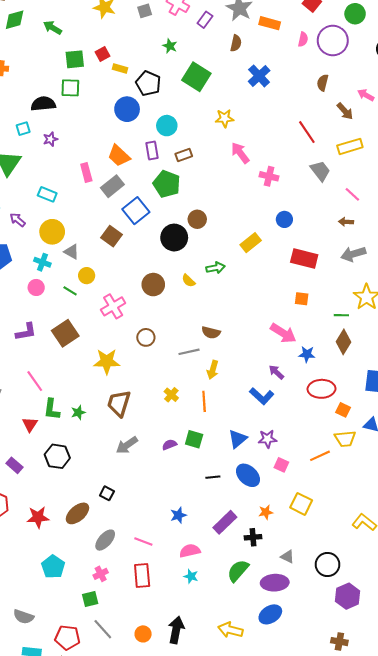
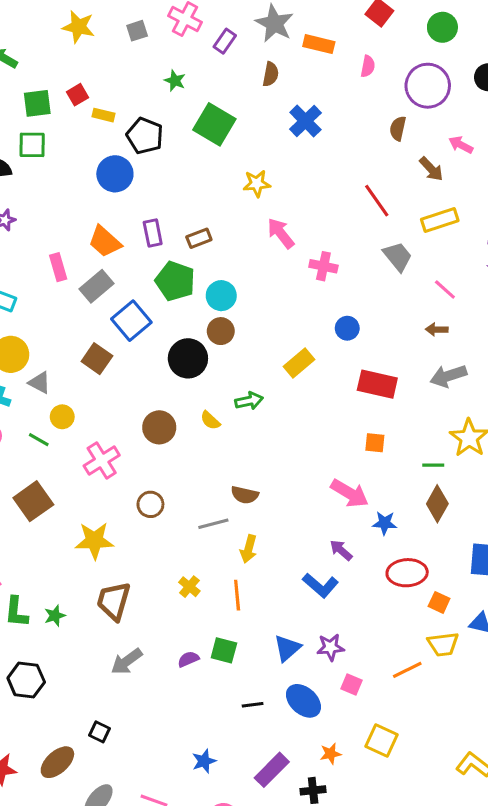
purple circle: (333, 41) -> (428, 86), moved
cyan circle: (167, 126) -> (221, 296), moved

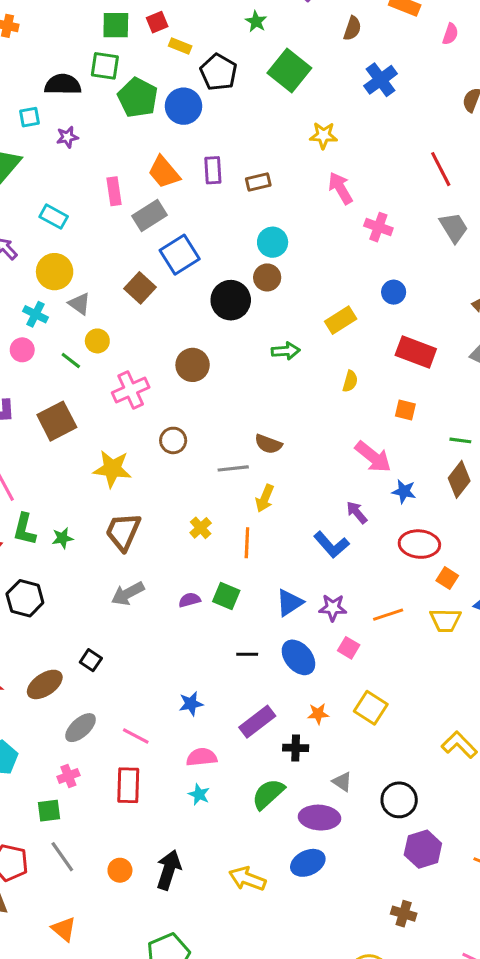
green pentagon: (175, 281) -> (138, 98), moved
yellow semicircle: (210, 420) -> (350, 381), moved, turned -125
orange line: (407, 670) -> (388, 615), moved

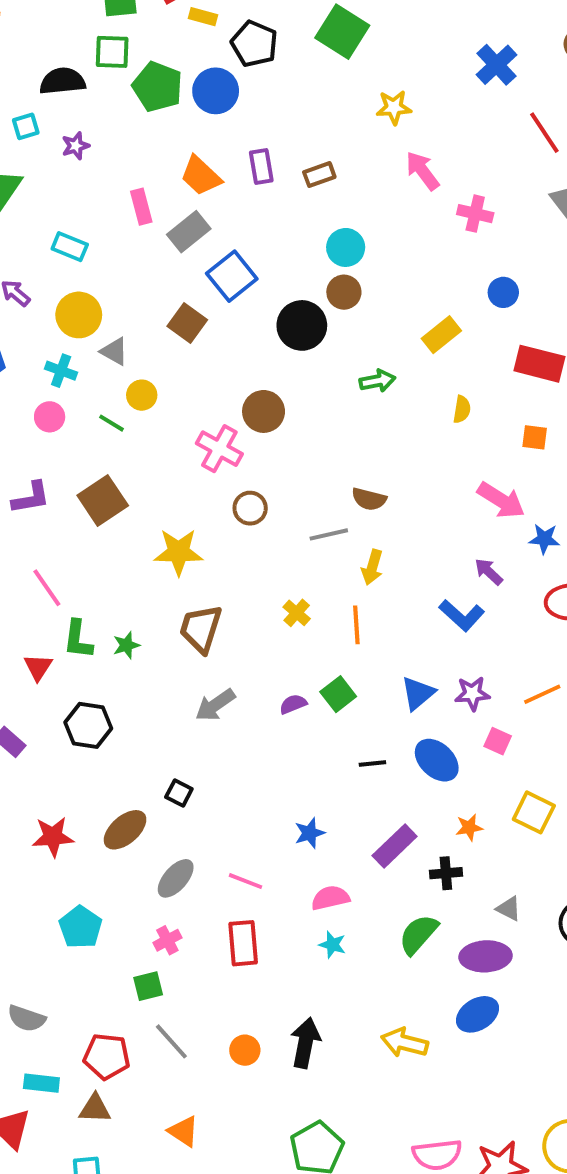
blue cross: (381, 80) -> (496, 65), moved
pink cross: (131, 390) -> (219, 449), moved, turned -30
green square: (226, 596) -> (338, 694), turned 36

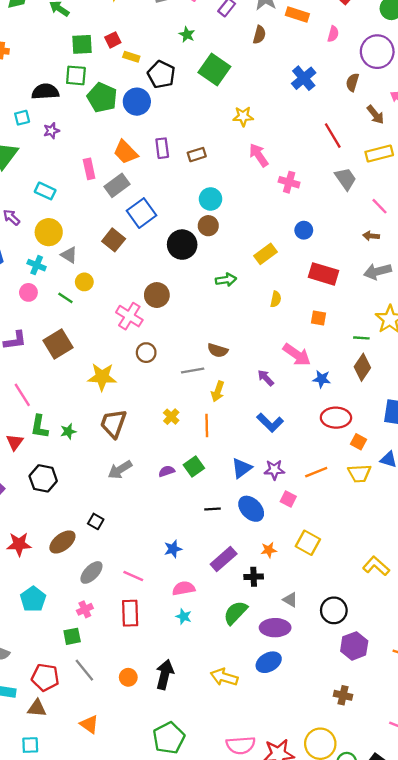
blue cross: (496, 65) -> (304, 78), moved
purple arrow: (489, 572) -> (266, 378), moved

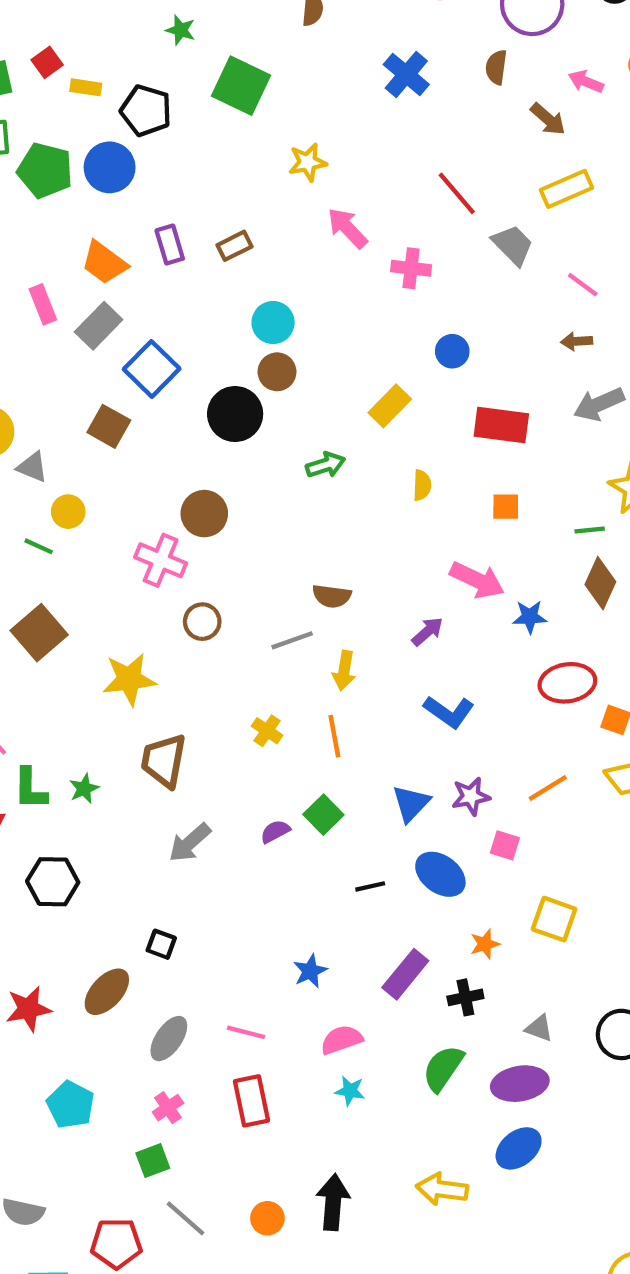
red line: (333, 136) -> (457, 193), moved
purple arrow: (266, 378) -> (427, 632), turned 102

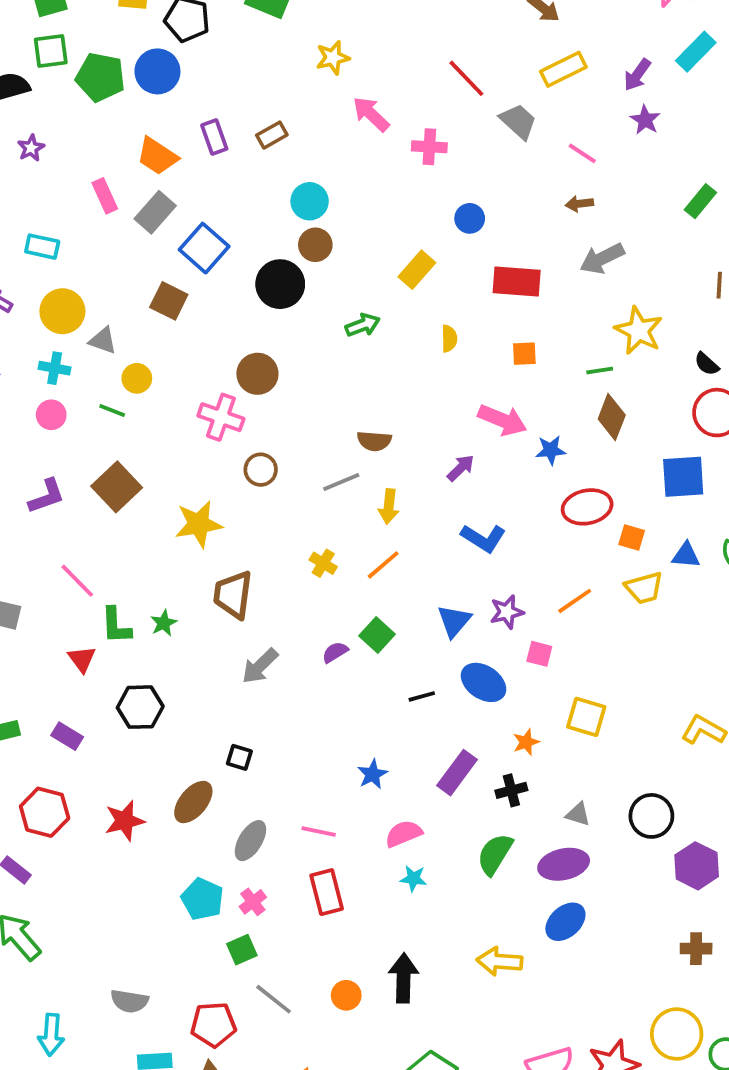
orange line: (334, 736) -> (383, 565), turned 63
cyan pentagon: (71, 1105) -> (202, 899), moved

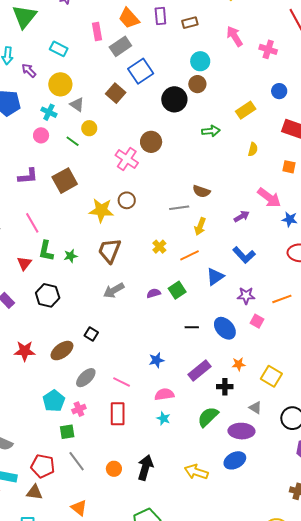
pink arrow: (371, 114) -> (235, 36), moved
brown circle: (261, 470) -> (127, 200), moved
blue triangle: (454, 621) -> (215, 277), moved
yellow square: (586, 717) -> (271, 376), moved

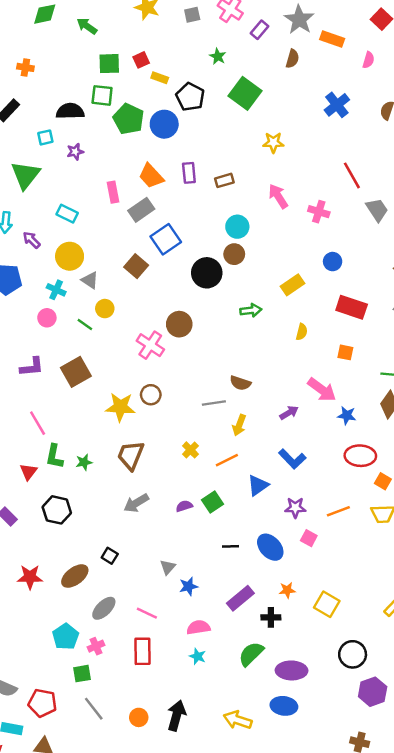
gray triangle: (255, 408) -> (168, 567), moved, turned 40
blue ellipse: (235, 460) -> (284, 706), turned 35
red pentagon: (43, 466) -> (42, 703), moved

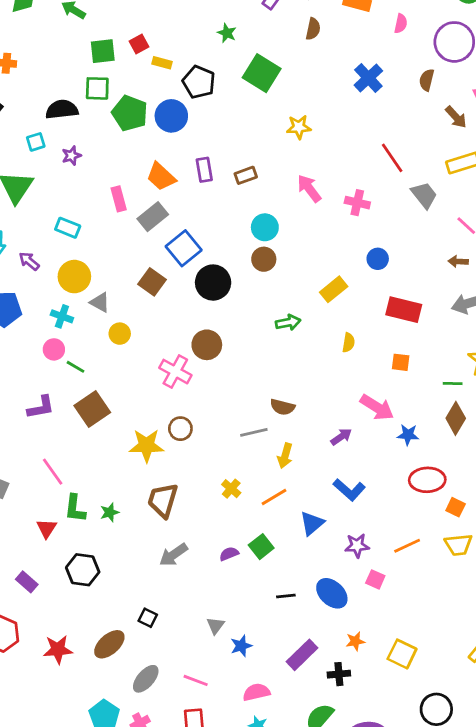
black circle: (207, 273) -> (213, 283), moved
green line: (85, 324) -> (76, 367), moved

